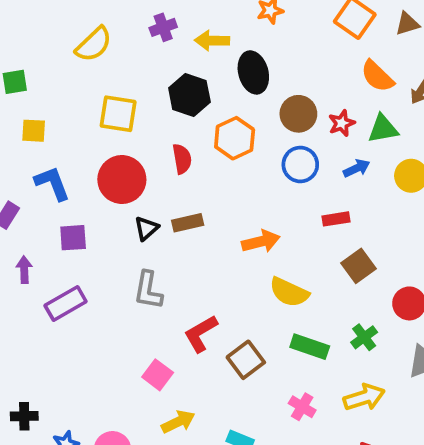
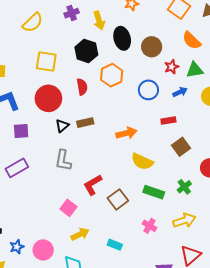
yellow arrow: (212, 41) -> (99, 20), turned -108
brown circle: (298, 114) -> (152, 47), moved

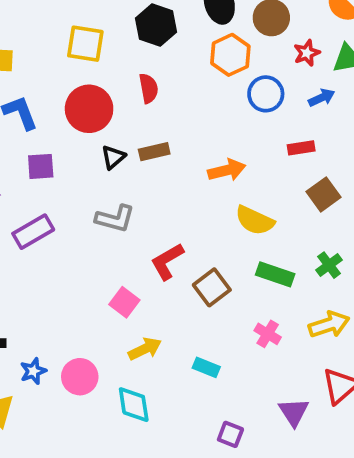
orange hexagon: (112, 75) -> (230, 55), moved
gray L-shape: (63, 160) -> (115, 219), turned -85

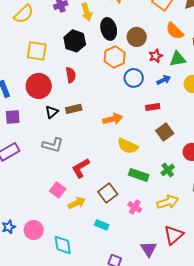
brown square: (212, 287) -> (108, 193), moved
yellow arrow: (145, 349) -> (77, 203), moved

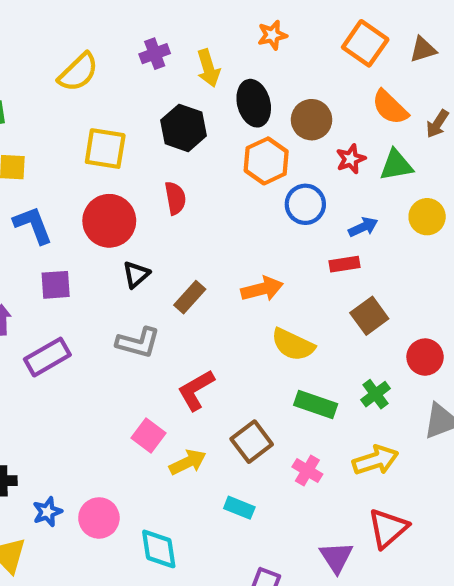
blue arrow: (164, 80) -> (363, 227), moved
brown rectangle: (74, 109) -> (190, 297), moved, turned -35

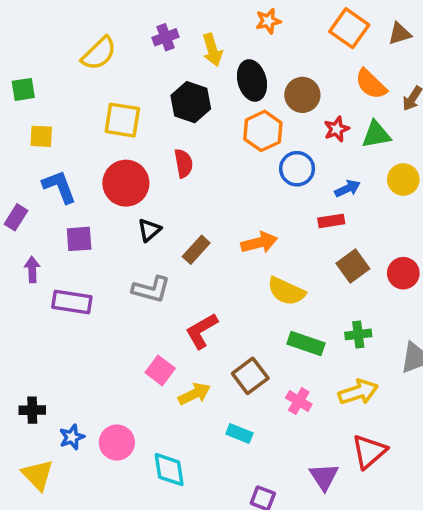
purple rectangle: (47, 357) -> (72, 302), turned 39
red circle: (425, 357) -> (403, 273), moved
green cross: (375, 394) -> (358, 334), turned 30

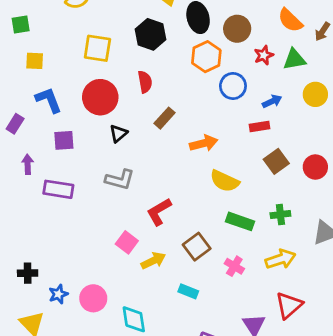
brown rectangle: (196, 250) -> (165, 118), moved

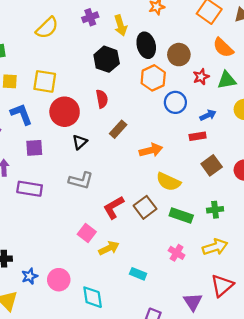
yellow square: (97, 48) -> (45, 81), moved
brown square: (197, 247) -> (145, 207), moved

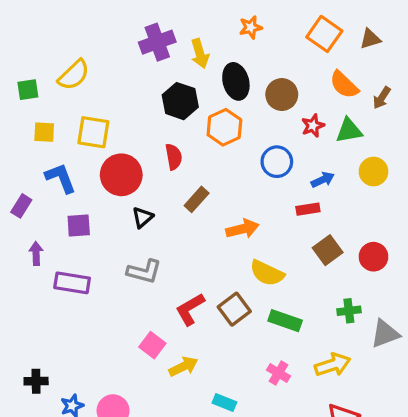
purple cross: (90, 17) -> (157, 42), size x1.5
yellow semicircle: (47, 28) -> (74, 75), moved
orange hexagon: (153, 78) -> (224, 127), moved
green cross: (215, 210) -> (349, 311), moved

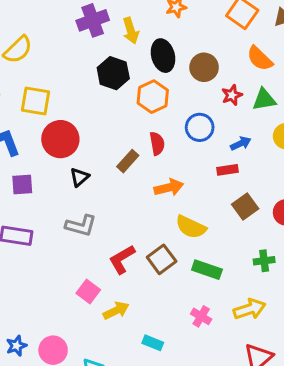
red semicircle: (174, 157) -> (157, 143), moved

